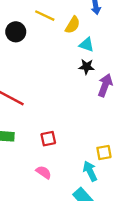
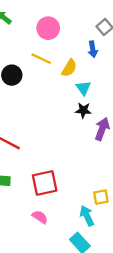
cyan triangle: (87, 45) -> (83, 88), turned 35
red square: (48, 139) -> (45, 183), size x1.6

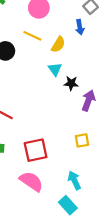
cyan triangle: (83, 88) -> (55, 69), moved
yellow square: (101, 197) -> (82, 140), moved
pink semicircle: (40, 217) -> (31, 181), size x1.6

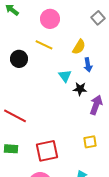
blue arrow: (80, 27) -> (88, 65), moved
yellow semicircle: (58, 44) -> (79, 47), moved

